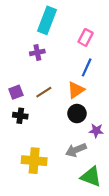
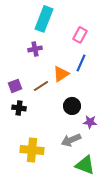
orange triangle: (76, 90) -> (61, 74), moved

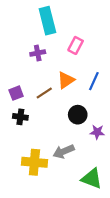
cyan rectangle: (44, 19) -> (47, 21), turned -35
pink rectangle: (80, 35) -> (76, 45), moved
blue line: (81, 63) -> (94, 81), moved
gray arrow: (71, 140) -> (64, 151), moved

